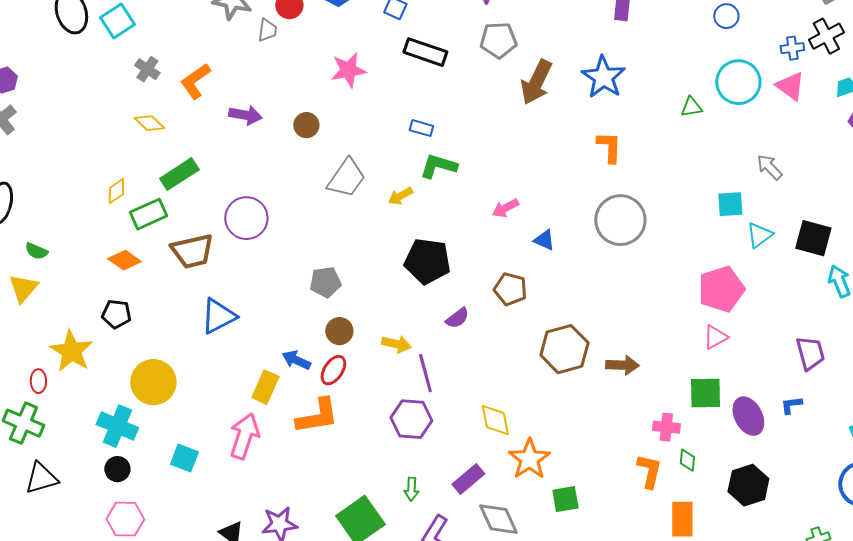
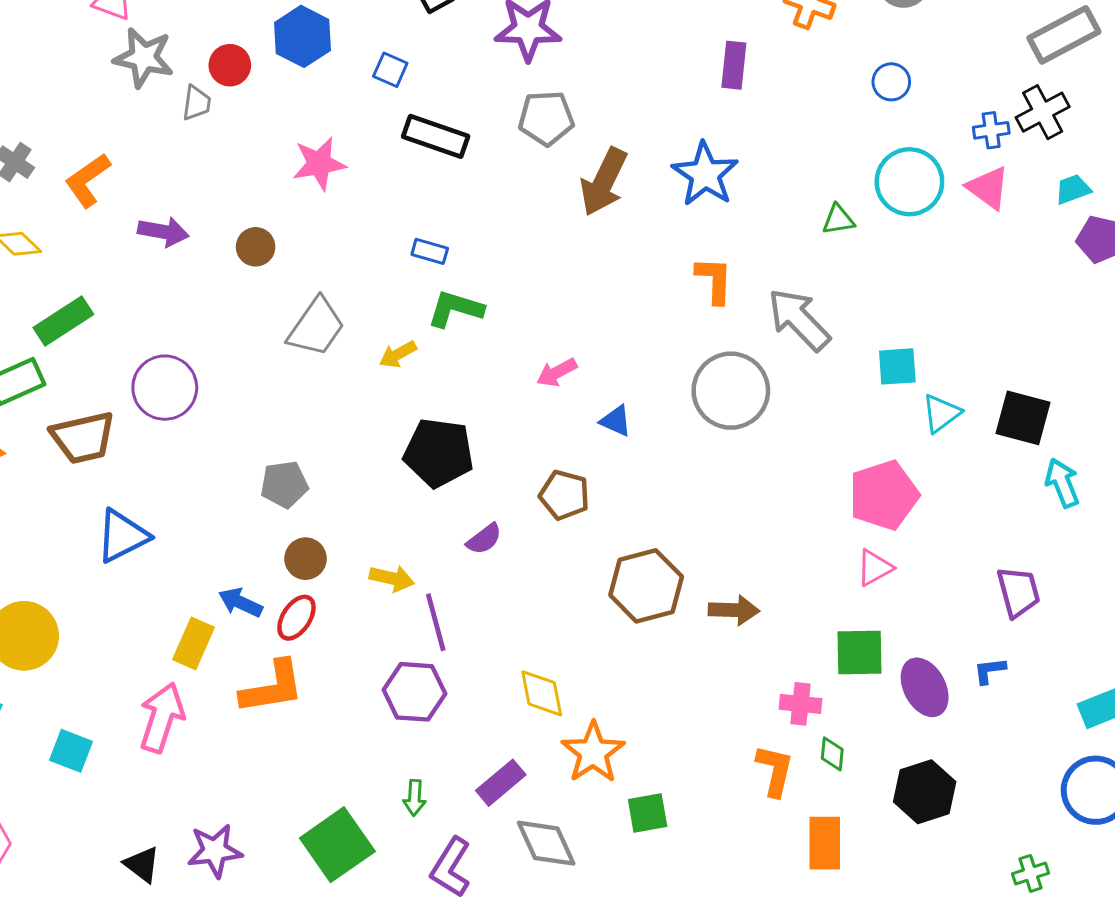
gray arrow: (769, 167) -> (799, 319), moved, size x1.6

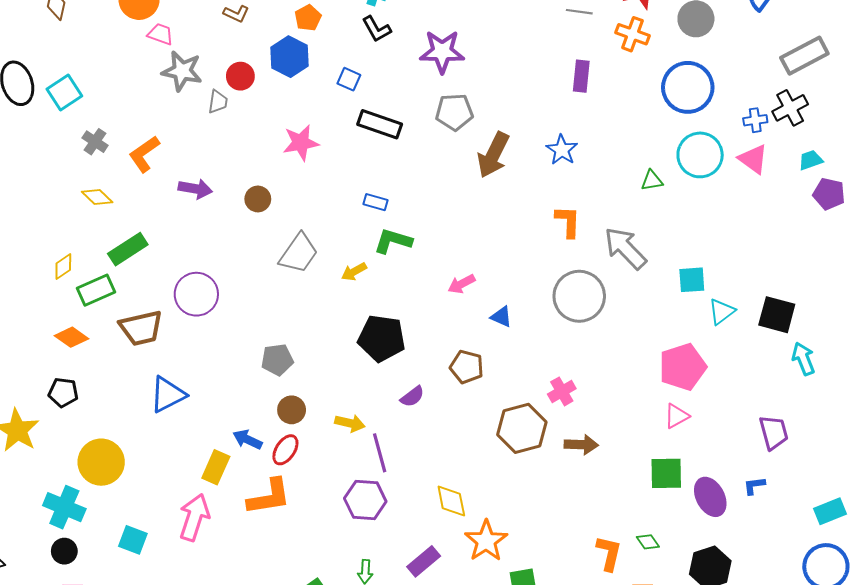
blue circle: (891, 82) -> (688, 87), size x2.0
blue star: (705, 174) -> (562, 150), size x0.7
pink cross: (800, 704) -> (562, 391), moved, turned -36
green diamond: (832, 754) -> (648, 542), turned -40

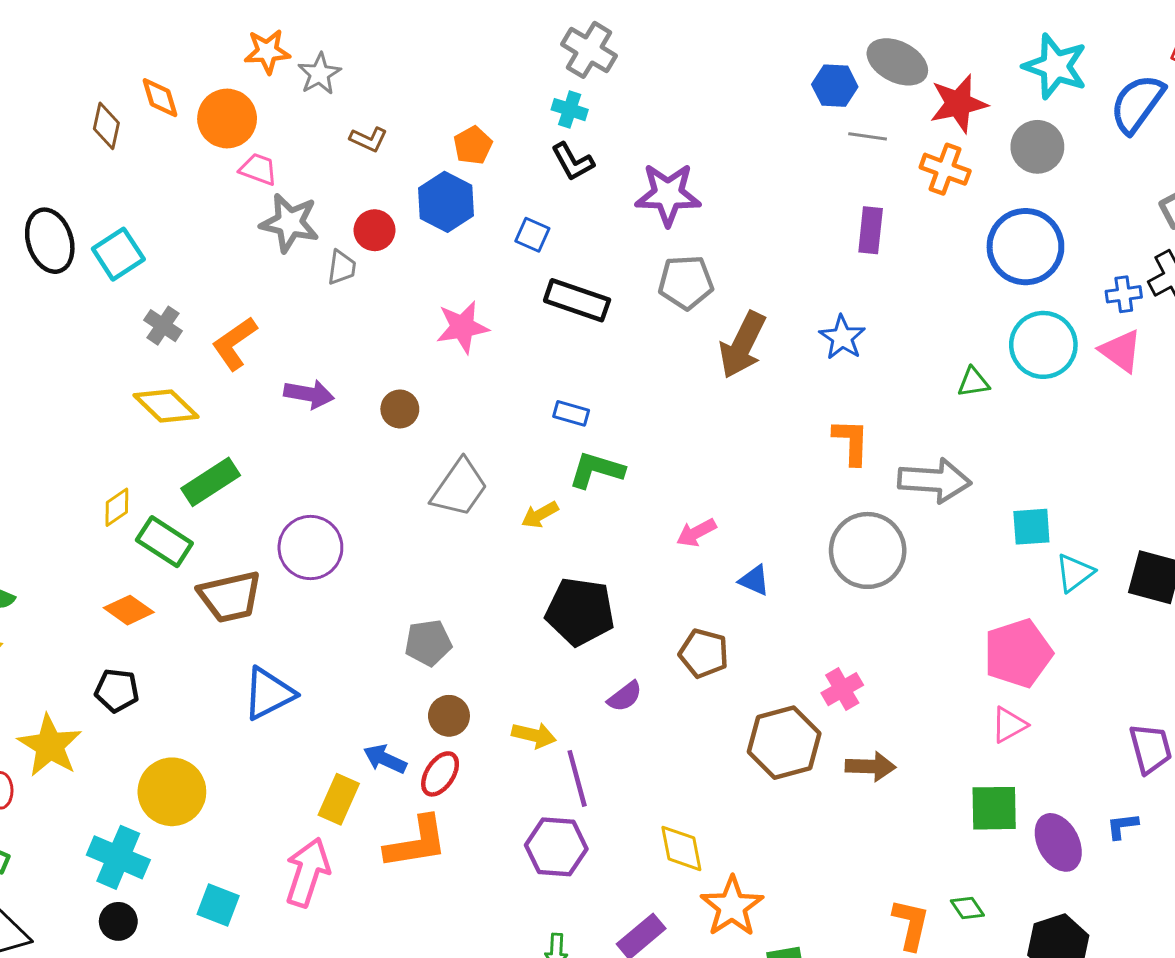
yellow diamond: (97, 197) -> (166, 406), size x1.4
gray arrow: (625, 248) -> (935, 480), turned 138
green rectangle: (96, 290) -> (164, 542), turned 57

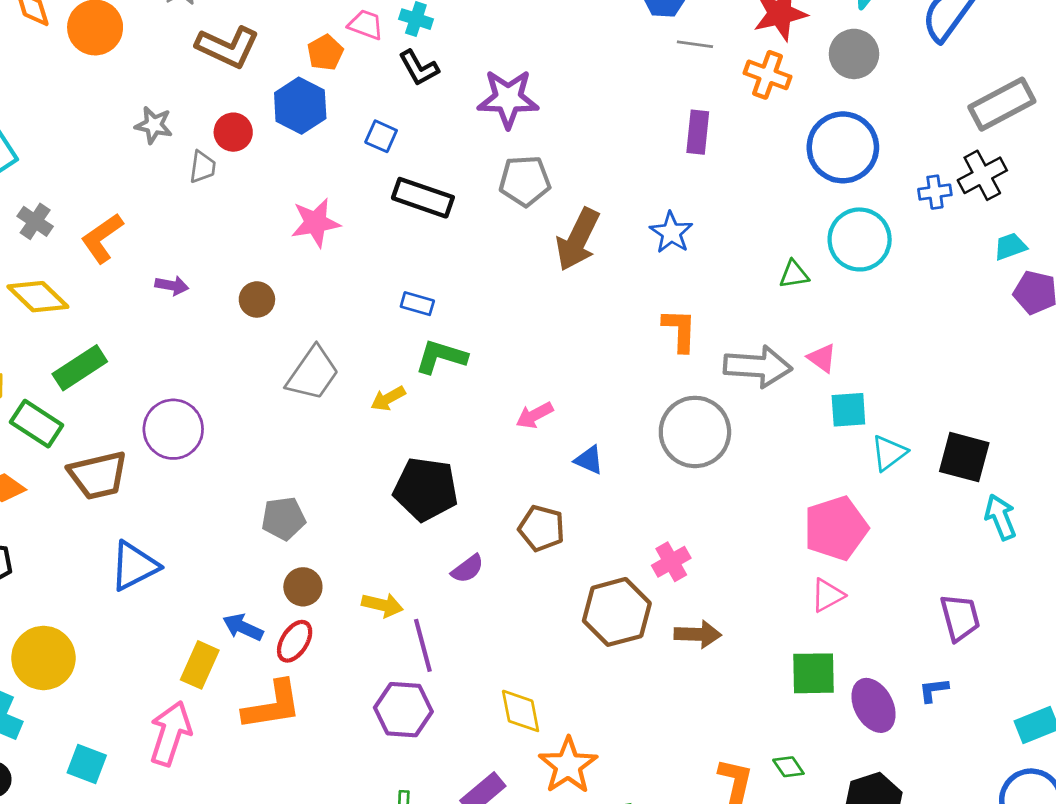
brown L-shape: (369, 139) -> (228, 47), size x1.8
pink trapezoid: (258, 169) -> (366, 25), moved
gray star: (290, 223) -> (154, 125), size x0.7
pink triangle: (1121, 351) -> (822, 358), moved, size x0.7
purple arrow: (309, 394) -> (172, 286), size x0.7

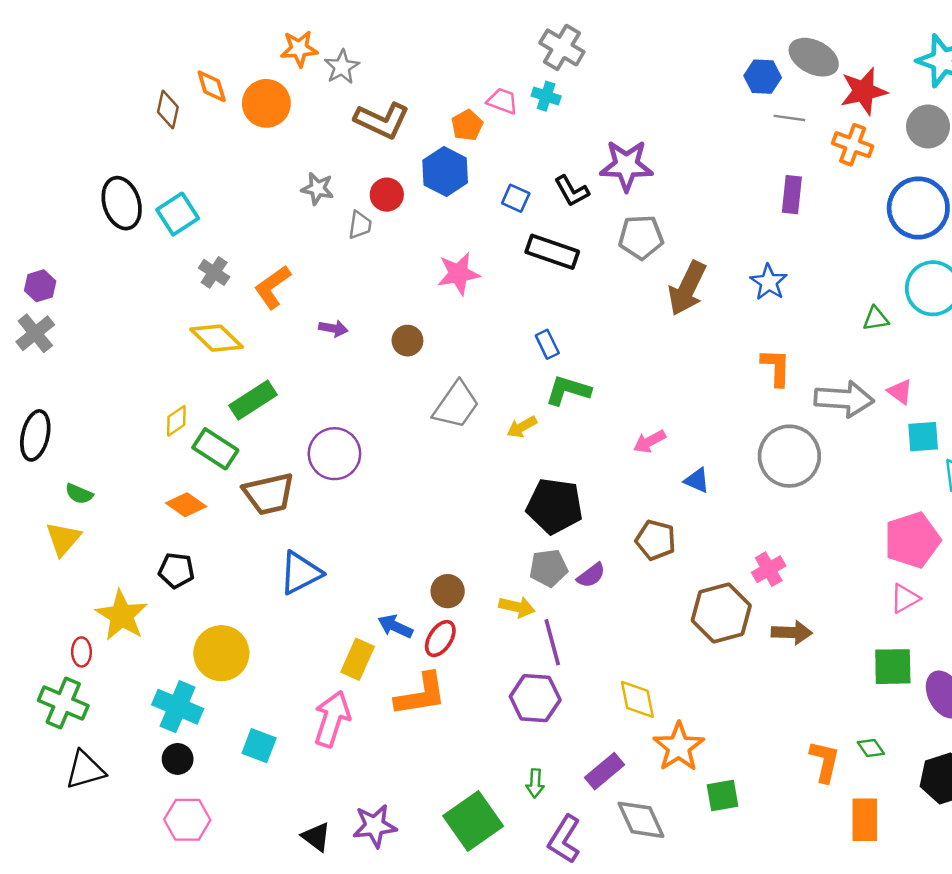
black L-shape: (419, 68) -> (572, 191), moved
blue rectangle: (417, 304) -> (547, 344), turned 48
gray pentagon: (283, 518) -> (549, 568), moved

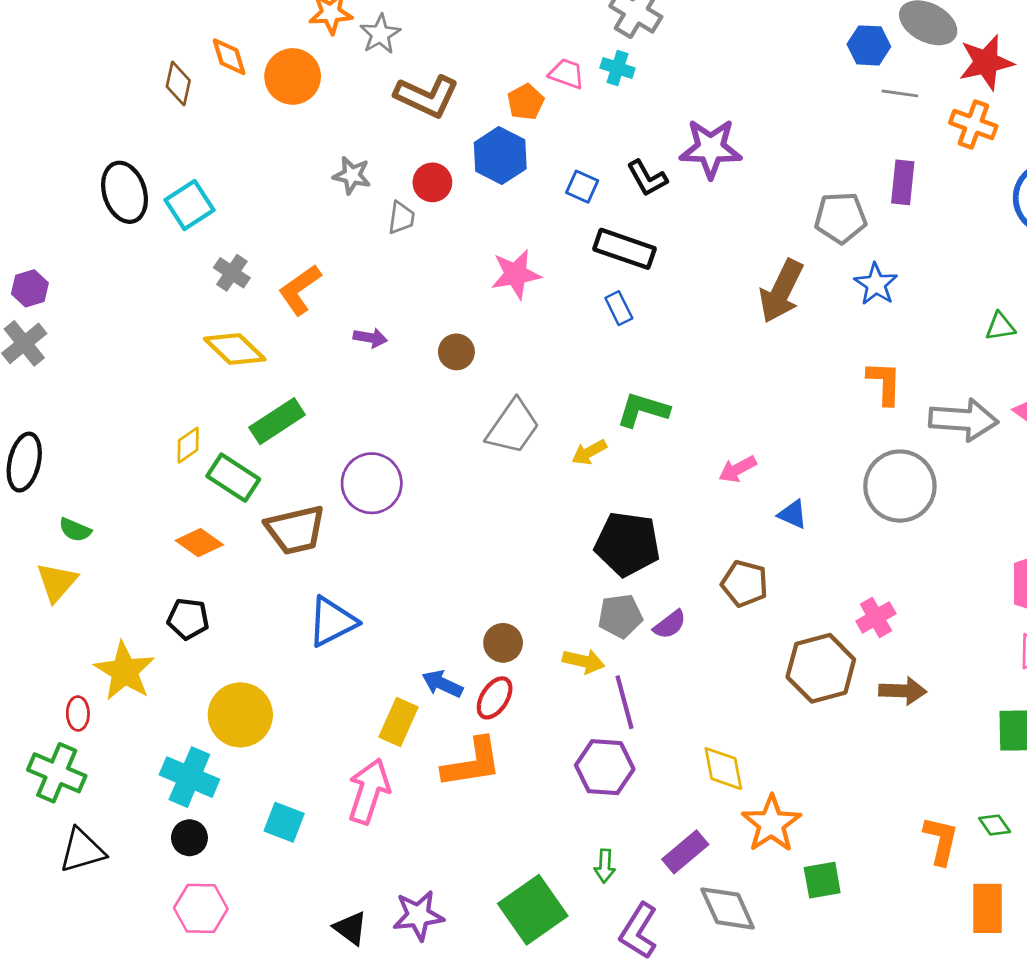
gray pentagon: (641, 237) -> (841, 218), moved
blue rectangle: (547, 344) -> (619, 308), moved

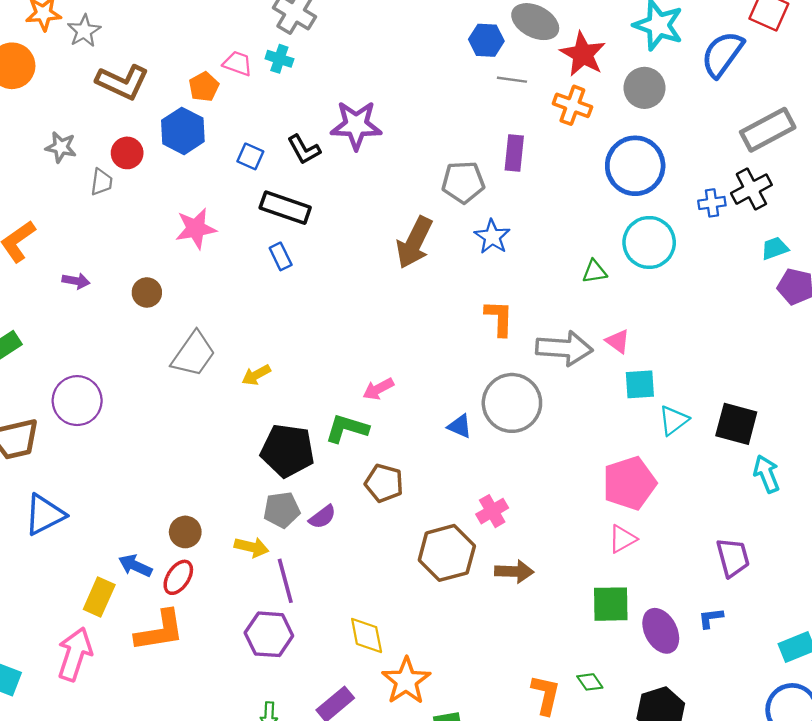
red star: (986, 62) -> (583, 54), turned -30
green L-shape: (643, 410) -> (347, 429), moved
blue triangle: (793, 514) -> (460, 426), moved

